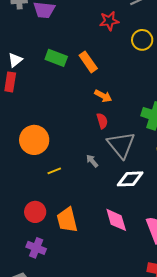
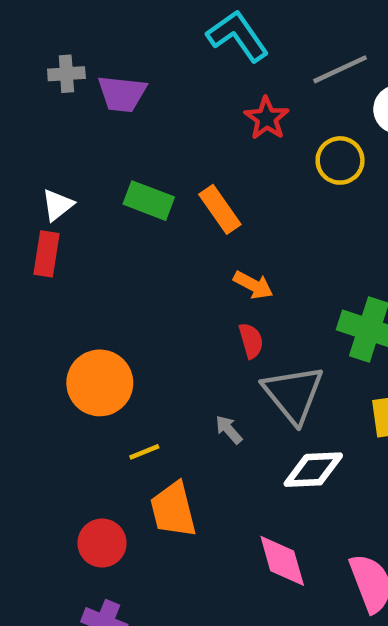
red star: (109, 21) -> (267, 118), turned -30
orange trapezoid: (67, 220) -> (173, 510), moved

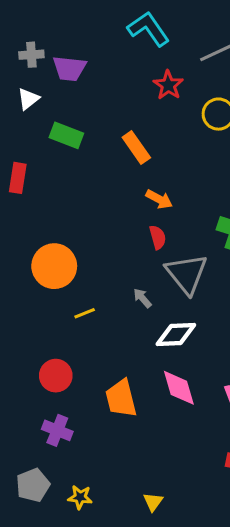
green rectangle: (149, 201) -> (66, 135), moved
white triangle: (58, 205) -> (28, 99), moved
white diamond: (313, 470) -> (176, 335), moved
orange trapezoid: (173, 510) -> (121, 398), moved

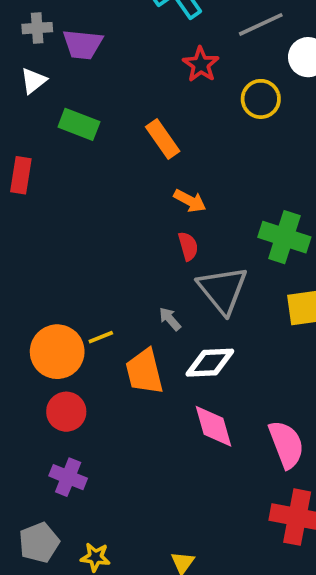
orange circle: (54, 266) -> (57, 352), moved
orange trapezoid: (121, 398) -> (144, 372), moved

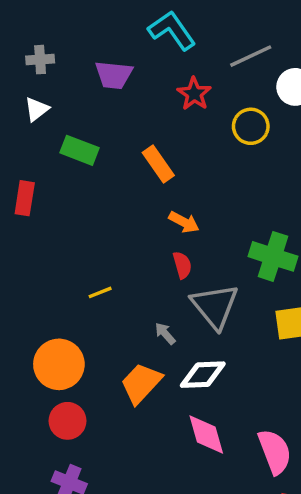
purple trapezoid: (83, 44) -> (114, 75), moved
yellow line: (101, 337) -> (100, 292), moved
orange trapezoid: (144, 372) -> (141, 383), turned 57

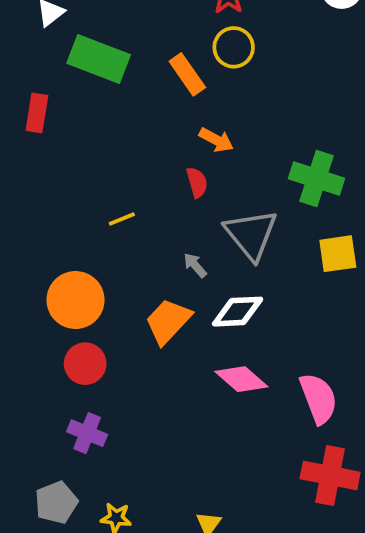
yellow circle: (251, 126) -> (234, 47), moved
green rectangle: (79, 150) -> (99, 59), size x1.4
red semicircle: (182, 265) -> (197, 182), moved
pink diamond: (206, 435) -> (241, 379), turned -33

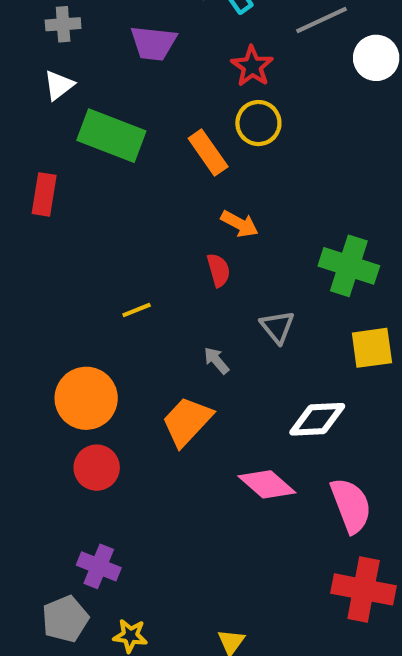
gray triangle: (251, 234) -> (277, 327), size x0.6
white diamond: (238, 312) -> (317, 419), moved
purple cross: (87, 433) -> (99, 566), moved

